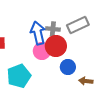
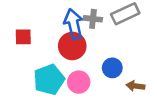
red circle: (56, 46) -> (72, 46), moved
pink circle: (42, 51) -> (79, 82), moved

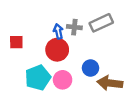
blue arrow: (74, 24) -> (58, 31), size x0.6
brown arrow: (135, 86) -> (110, 83), size x1.6

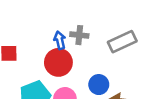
gray rectangle: (101, 23) -> (122, 42), moved

